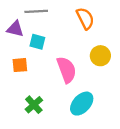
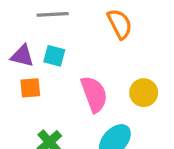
purple triangle: (15, 29) -> (22, 56), moved
yellow circle: (100, 56) -> (144, 93), moved

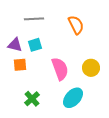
cyan square: (54, 56) -> (35, 45), turned -32

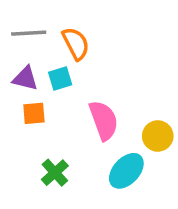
gray line: (34, 19) -> (29, 33), moved
orange semicircle: (76, 25) -> (76, 44), moved
yellow circle: (91, 68) -> (158, 136), moved

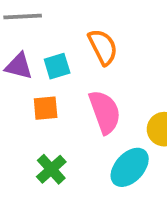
orange semicircle: (76, 44) -> (103, 47), moved
orange square: (34, 113) -> (46, 108), moved

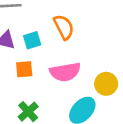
pink semicircle: (105, 112) -> (65, 72), turned 100

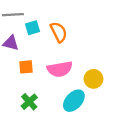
cyan square: (32, 40) -> (33, 28), moved

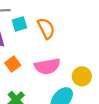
orange square: (26, 67) -> (13, 64), turned -32

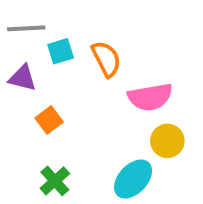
pink semicircle: (47, 66) -> (150, 97), moved

